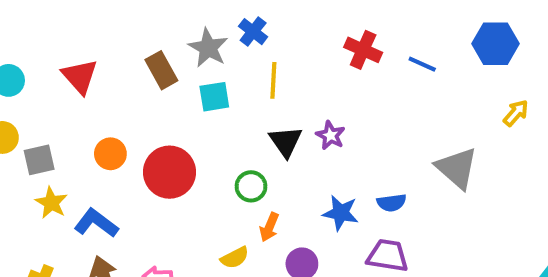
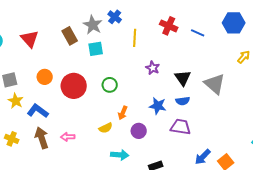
yellow line: (273, 80) -> (135, 38), moved
black triangle: (286, 142) -> (183, 78), moved
green circle: (251, 186) -> (110, 85), moved

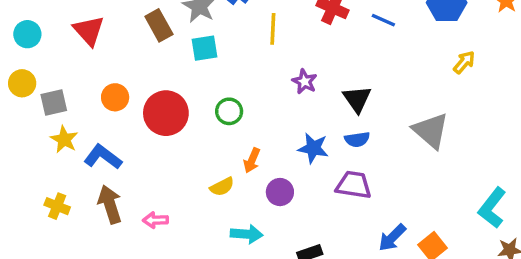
gray triangle: (215, 84) -> (431, 131), moved
pink arrow: (68, 137) -> (155, 220), moved

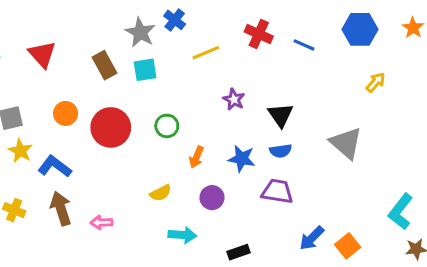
brown rectangle: (159, 25) -> (105, 65), moved
yellow line: (273, 29) -> (206, 53), turned 64
orange arrow: (252, 160) -> (196, 157), moved

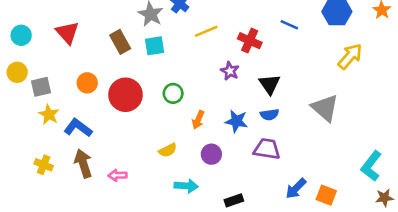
red cross: (259, 34) -> (250, 41), moved
yellow arrow: (376, 82) -> (350, 56), size x1.5
orange square: (348, 246) -> (326, 195), turned -30

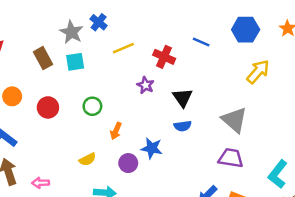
red circle: (125, 95) -> (48, 107), size x0.7
blue star: (236, 121) -> (152, 148), moved
purple trapezoid: (267, 149) -> (231, 158), moved

